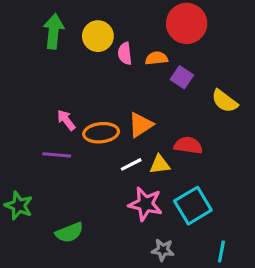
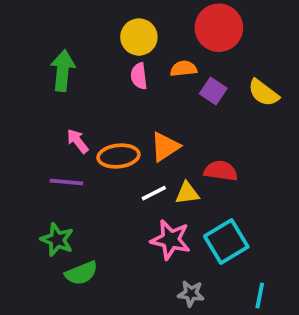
green arrow: (54, 31) -> (63, 70), moved
yellow circle: (98, 36) -> (139, 37), moved
pink semicircle: (125, 54) -> (139, 76), moved
yellow semicircle: (225, 101) -> (263, 93), moved
green star: (19, 206) -> (57, 240), moved

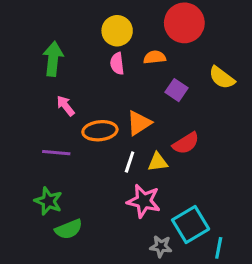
purple square: (213, 91) -> (176, 90), moved
pink arrow: (78, 141) -> (66, 106), moved
red semicircle: (221, 171) -> (186, 143), turned 140
white line: (154, 193) -> (130, 162), turned -45
cyan square: (226, 242) -> (191, 224), moved

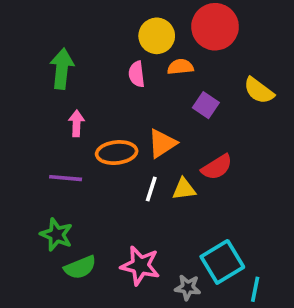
yellow circle: (117, 31) -> (157, 36), moved
pink arrow: (66, 106) -> (76, 123), turned 40
pink star: (144, 201) -> (140, 266), moved

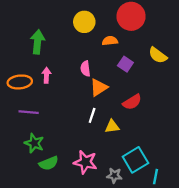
yellow circle: (157, 36) -> (84, 22), moved
pink semicircle: (137, 74) -> (85, 69), moved
orange ellipse: (117, 153) -> (20, 82), moved
purple line: (66, 178) -> (29, 112), moved
yellow triangle: (184, 189) -> (112, 126), moved

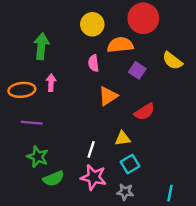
orange semicircle: (110, 41) -> (120, 45), size x1.5
pink semicircle: (85, 69) -> (94, 63), moved
white line: (92, 115) -> (91, 149), moved
cyan square: (135, 160) -> (130, 164), moved, size x0.7

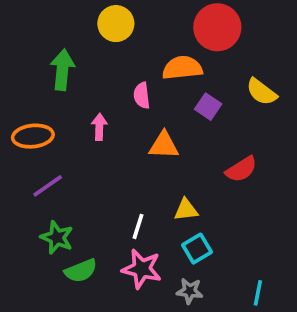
yellow circle: (92, 24) -> (116, 24), moved
pink arrow: (51, 83) -> (99, 127), moved
orange triangle: (108, 96) -> (164, 145), turned 35
red semicircle: (145, 112) -> (241, 169), moved
purple line: (32, 123) -> (48, 186), turned -40

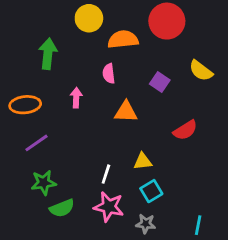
orange semicircle: (182, 68) -> (123, 40), moved
green star: (57, 237) -> (44, 183), turned -30

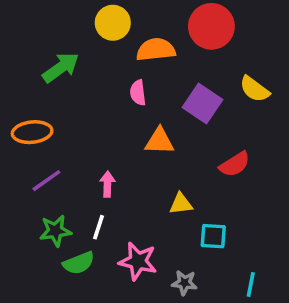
green arrow: (48, 54) -> (61, 68), turned 48
purple square: (160, 82) -> (202, 103), size x1.5
pink arrow: (76, 98) -> (107, 184), moved
white line: (106, 174) -> (98, 227), moved
cyan square: (151, 191) -> (213, 236), moved, turned 35

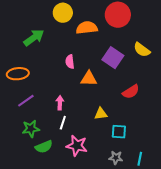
pink semicircle: (138, 93) -> (70, 62), moved
white line: (98, 227) -> (63, 123), moved
gray star: (184, 283) -> (116, 158), moved

